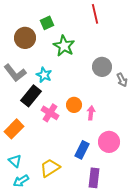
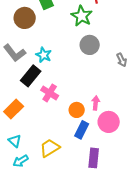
green star: (64, 46) -> (82, 16), moved
gray circle: (102, 67) -> (90, 45), moved
orange circle: (74, 105) -> (77, 110), moved
pink arrow: (91, 113) -> (96, 103), moved

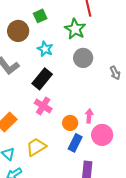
cyan star: (44, 55) -> (45, 49), moved
black rectangle: (31, 76) -> (42, 79), moved
yellow trapezoid: (50, 148) -> (36, 147), moved

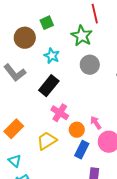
pink cross: (43, 106) -> (60, 113), moved
pink arrow: (89, 116) -> (96, 123), turned -40
yellow trapezoid: (36, 147) -> (47, 141), moved

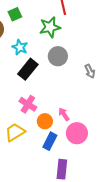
green star: (82, 36) -> (50, 27), turned 30
black rectangle: (49, 86) -> (28, 69), moved

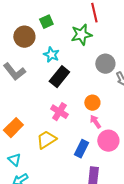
gray circle: (58, 56) -> (105, 64), moved
orange circle: (45, 121) -> (92, 103), moved

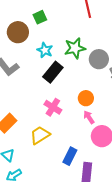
green star: (81, 35) -> (75, 48), moved
blue rectangle: (81, 149) -> (70, 156), moved

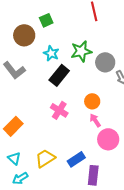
yellow trapezoid: (40, 135) -> (45, 158), moved
blue rectangle: (70, 156) -> (76, 159), turned 30

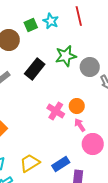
cyan star: (51, 53) -> (51, 21), moved
black rectangle: (59, 75) -> (35, 69), moved
pink cross: (59, 110) -> (56, 111), moved

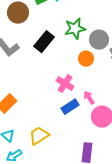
orange circle: (77, 106) -> (86, 59), moved
blue rectangle: (61, 164) -> (70, 107), moved

